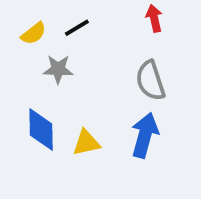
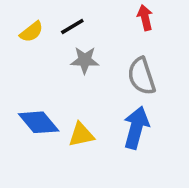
gray star: (58, 69) -> (85, 60), moved
blue diamond: (41, 130) -> (39, 122), turned -39

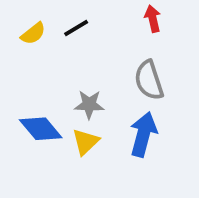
gray star: (85, 60) -> (89, 104), moved
yellow triangle: (81, 135) -> (85, 142), turned -32

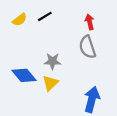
red arrow: (153, 19) -> (90, 22), moved
blue arrow: (143, 134) -> (92, 99), moved

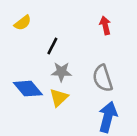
black line: (45, 16) -> (52, 46), moved, turned -32
gray semicircle: (87, 47) -> (103, 78), moved

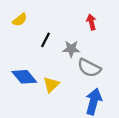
gray star: (61, 72) -> (71, 49), moved
gray semicircle: (103, 78) -> (89, 68), turned -45

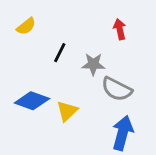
blue diamond: (24, 77) -> (32, 101), turned -30

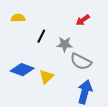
yellow semicircle: (26, 26) -> (18, 18), turned -144
red arrow: (120, 29) -> (83, 20), turned -112

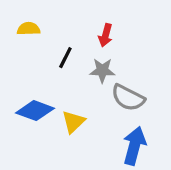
red arrow: (83, 20) -> (106, 35), moved, turned -40

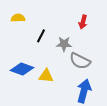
red arrow: (106, 35) -> (83, 22), moved
yellow triangle: (73, 122) -> (46, 76), turned 49

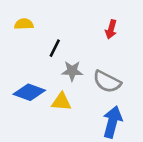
gray star: (64, 44) -> (72, 71), moved

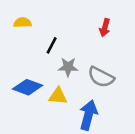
blue arrow: (112, 122) -> (88, 115), moved

